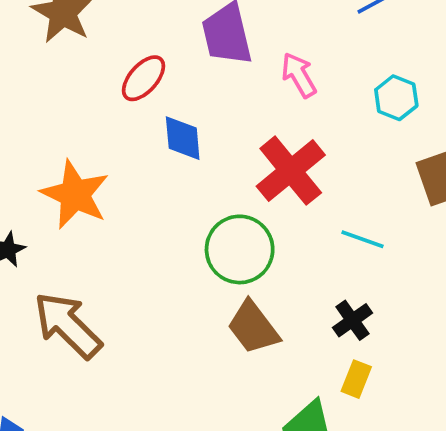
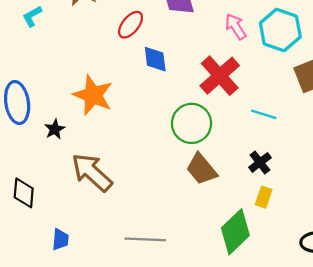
pink arrow: (299, 75) -> (236, 27), moved
cyan hexagon: (396, 98) -> (280, 30), size x1.6

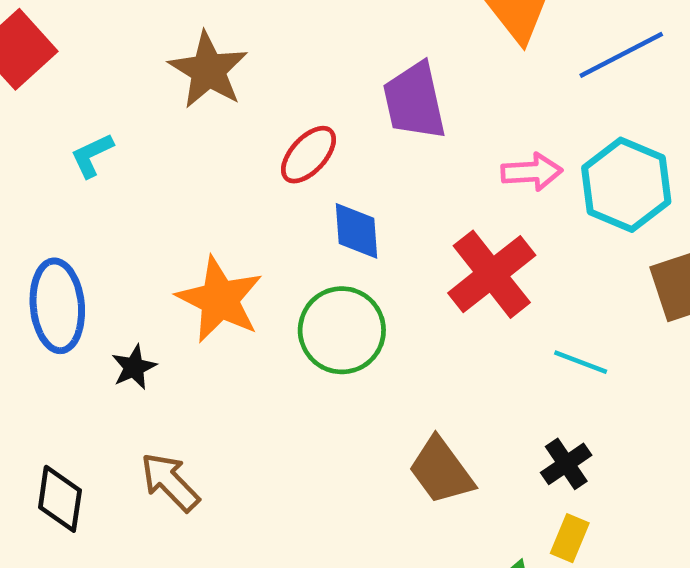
cyan L-shape: (32, 16) -> (92, 155), moved
pink arrow: (236, 27) -> (532, 172), turned 116
green circle: (192, 123) -> (342, 330), moved
brown arrow: (92, 172) -> (170, 482), moved, size x0.7

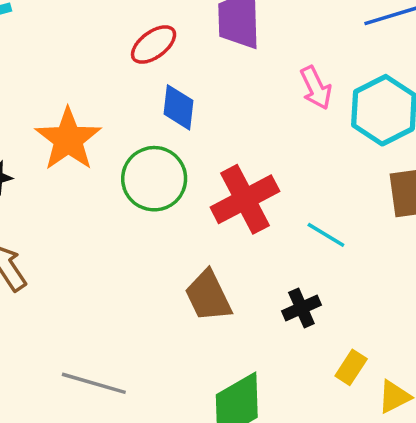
pink arrow: (532, 172) -> (316, 88), turned 57
red cross: (492, 274) -> (245, 199), moved
yellow rectangle: (570, 538) -> (351, 367), moved

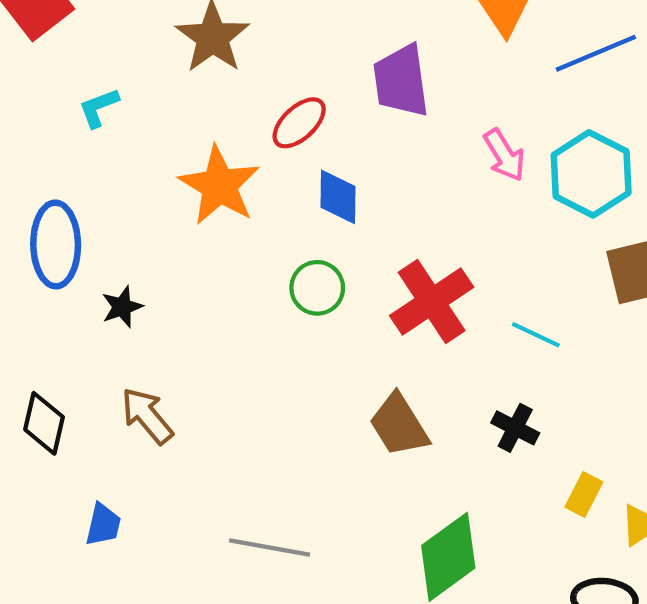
orange star: (68, 139) -> (219, 186), moved
green circle: (154, 179) -> (317, 288), size x0.7
black cross: (301, 308) -> (515, 428), turned -33

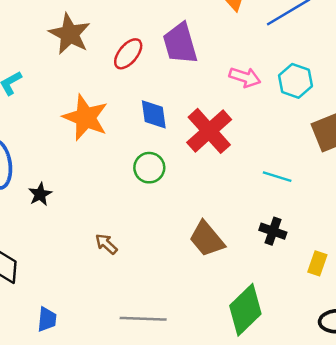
red ellipse: (299, 123) -> (128, 54), moved
pink arrow: (504, 155) -> (245, 77), turned -32
cyan hexagon: (591, 174) -> (295, 81), size x0.7
red cross: (432, 301) -> (209, 131), moved
brown arrow: (147, 416) -> (106, 244), moved, size x0.7

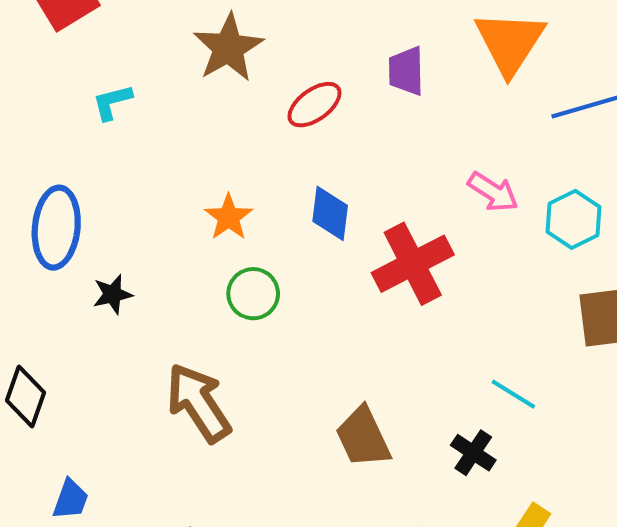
purple trapezoid: (180, 43) -> (406, 71), moved, size x0.7
orange star: (85, 118) -> (229, 217), moved, size x0.6
green circle: (149, 168) -> (253, 294), moved
cyan line: (277, 177) -> (513, 394), moved
brown arrow: (106, 244) -> (199, 403), size x2.0

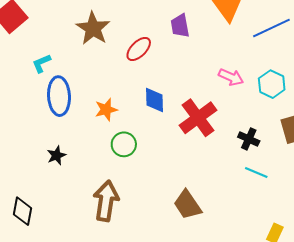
orange star: (229, 217) -> (106, 110), turned 30
blue ellipse: (56, 228) -> (59, 96), moved
brown arrow: (199, 403) -> (106, 201), turned 51
black cross: (473, 453) -> (249, 139), moved

